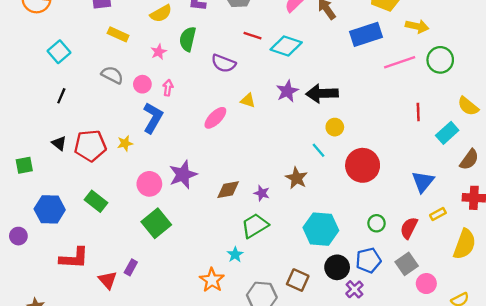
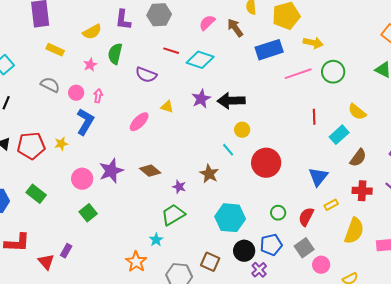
brown diamond: (228, 190) -> (150, 171), moved, turned 50
green square: (156, 223) -> (88, 213), size x0.7

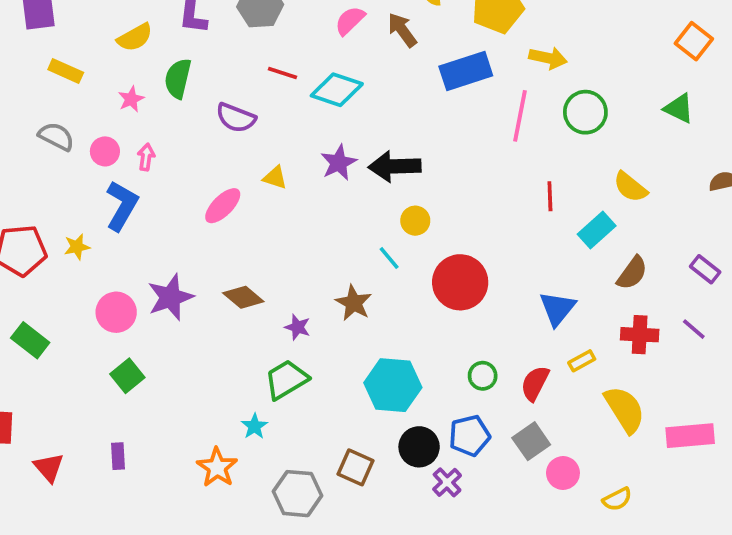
pink line: (298, 74) -> (520, 116), turned -60
yellow semicircle: (354, 231) -> (625, 409), turned -52
purple rectangle: (66, 251) -> (118, 456), moved, turned -32

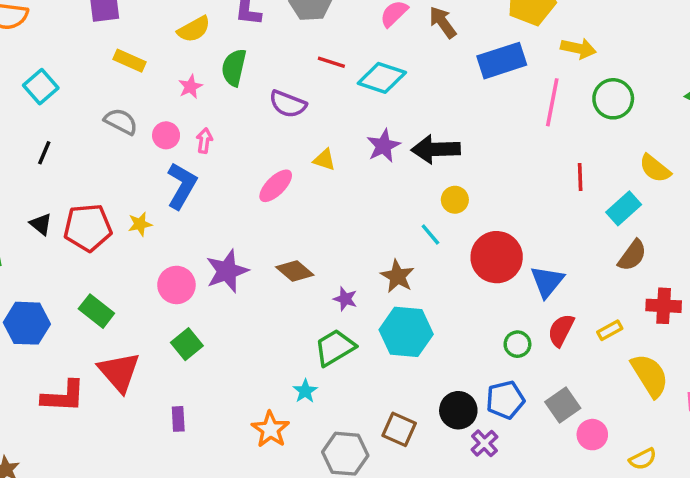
brown semicircle: (632, 273) -> (632, 255), moved
blue triangle: (557, 308) -> (547, 281), moved
red semicircle: (535, 383) -> (561, 330), moved
cyan hexagon: (393, 385) -> (406, 332), moved
red triangle: (49, 467) -> (119, 372), moved, size x1.5

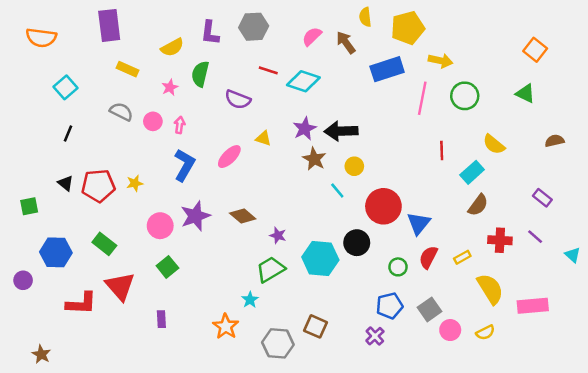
blue L-shape: (182, 186) -> (184, 165), moved
brown star: (397, 276) -> (314, 159), moved
black circle: (458, 410) -> (357, 243), moved
yellow semicircle: (643, 459) -> (485, 332), moved

